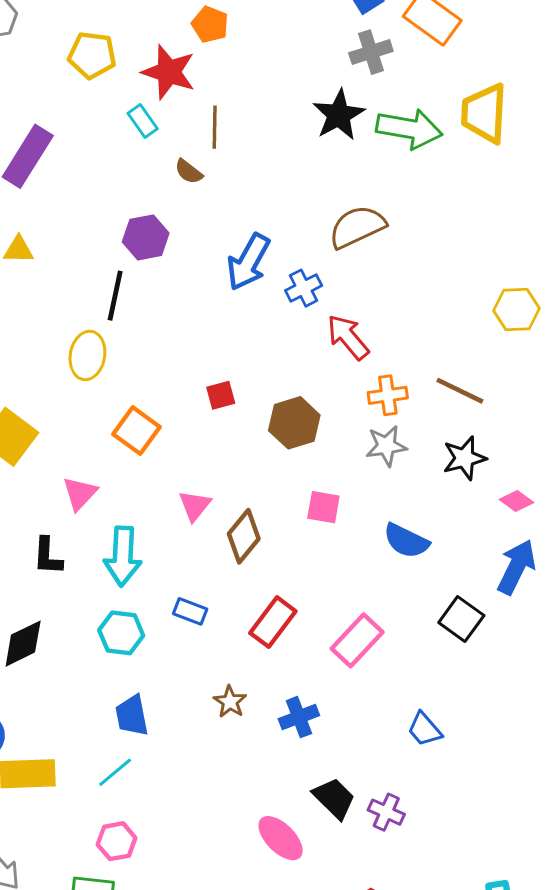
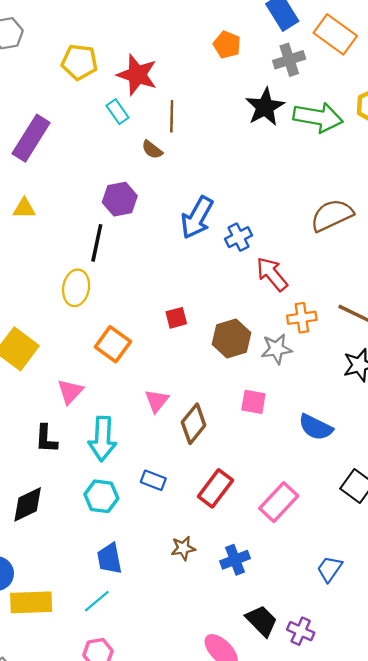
orange pentagon: (210, 24) -> (227, 45), moved
brown semicircle: (357, 227) -> (332, 215), moved
gray star: (386, 446) -> (276, 349), moved
brown star: (230, 702) -> (183, 548), turned 30
blue trapezoid: (425, 729) -> (329, 569), turned 76

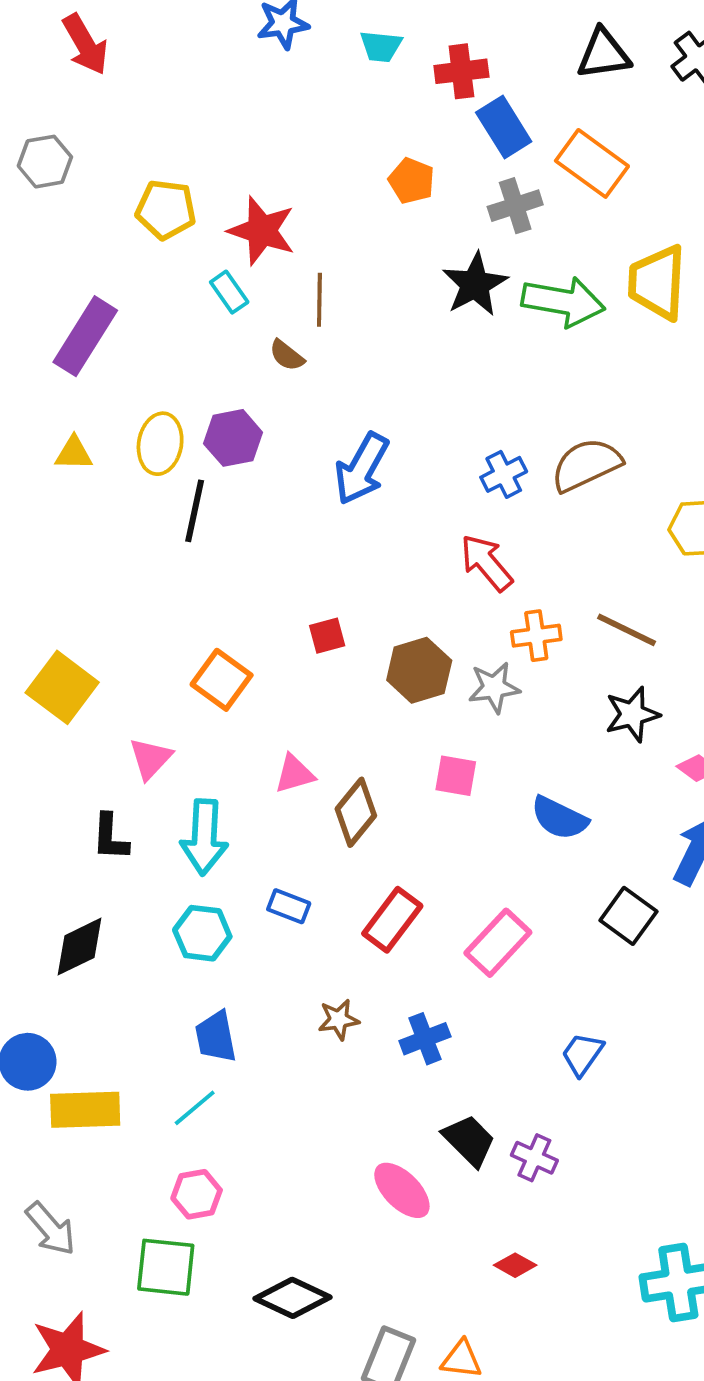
blue cross: (238, 237) -> (504, 474), moved
yellow ellipse: (76, 288) -> (160, 444), moved
pink triangle: (157, 401) -> (294, 774), turned 35

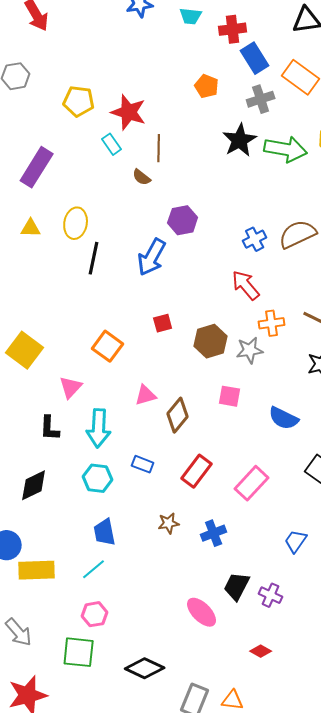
purple hexagon: (233, 438) -> (183, 220), moved
blue arrow: (362, 469) -> (152, 257), moved
black trapezoid: (469, 1140) -> (237, 586), turned -108

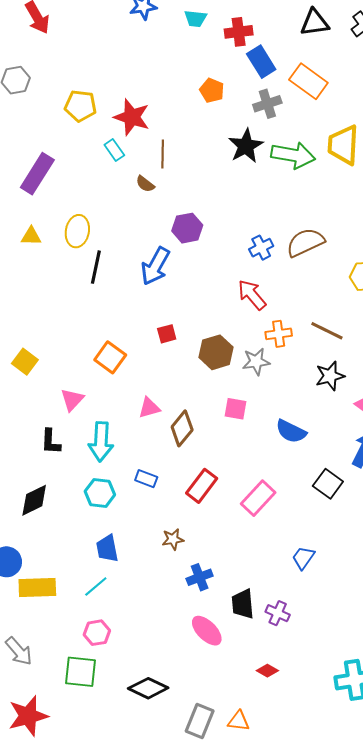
yellow square: (25, 350) -> (25, 362), size x0.7
blue cross: (214, 533) -> (200, 577), moved
black trapezoid: (237, 586) -> (243, 604), turned -32

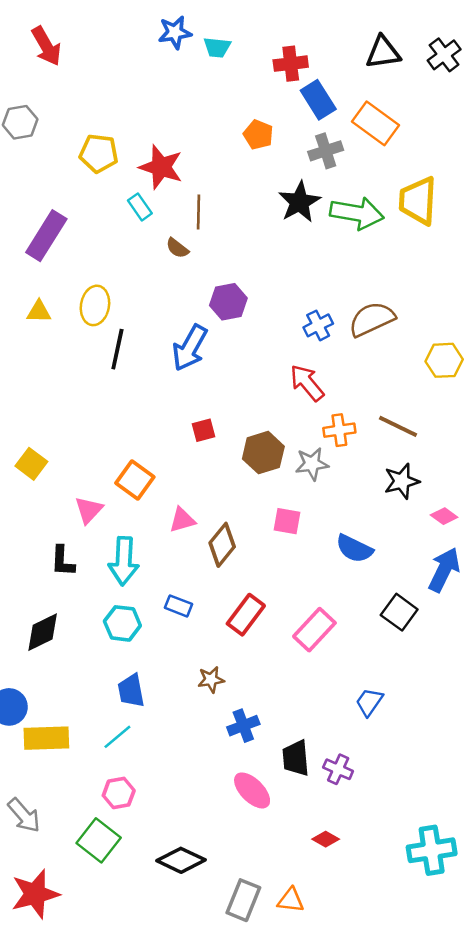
cyan trapezoid: (195, 19) -> (217, 47), moved
orange square: (110, 357) -> (135, 480), moved
green square: (80, 672) -> (99, 840), turned 32

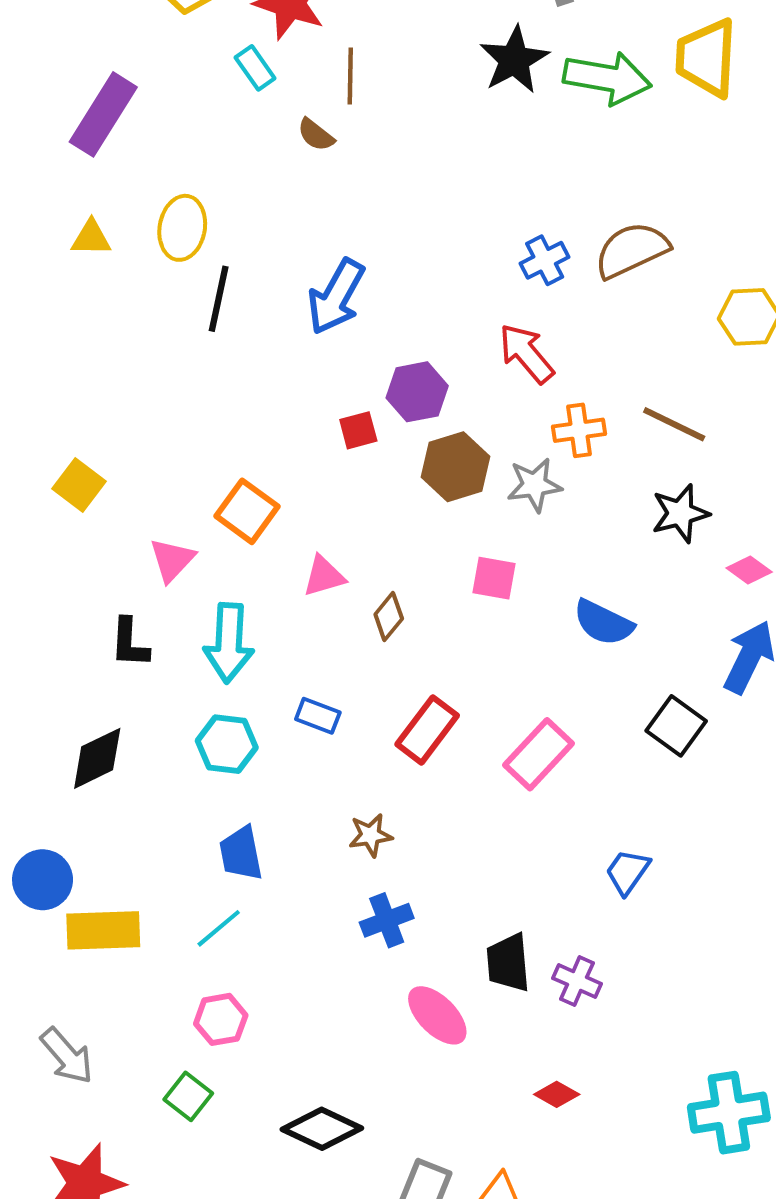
purple hexagon: (228, 302) -> (417, 392), moved
brown diamond: (222, 545) -> (389, 617), size x0.7
blue cross: (243, 726) -> (387, 920), moved
green square: (99, 840) -> (188, 1096), size x0.7

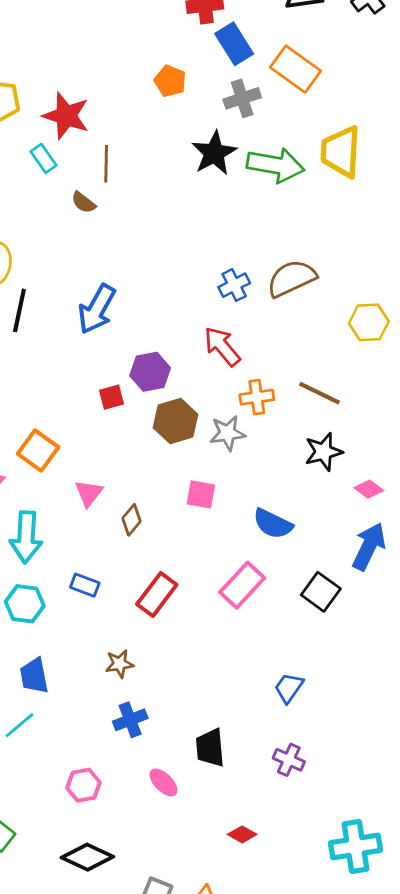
pink triangle: (324, 576) -> (89, 493), turned -36
pink rectangle: (539, 754) -> (242, 585), moved
purple cross: (577, 981) -> (289, 760), moved
pink ellipse: (437, 1015) -> (163, 782), size x0.7
pink hexagon: (221, 1019) -> (83, 785), moved

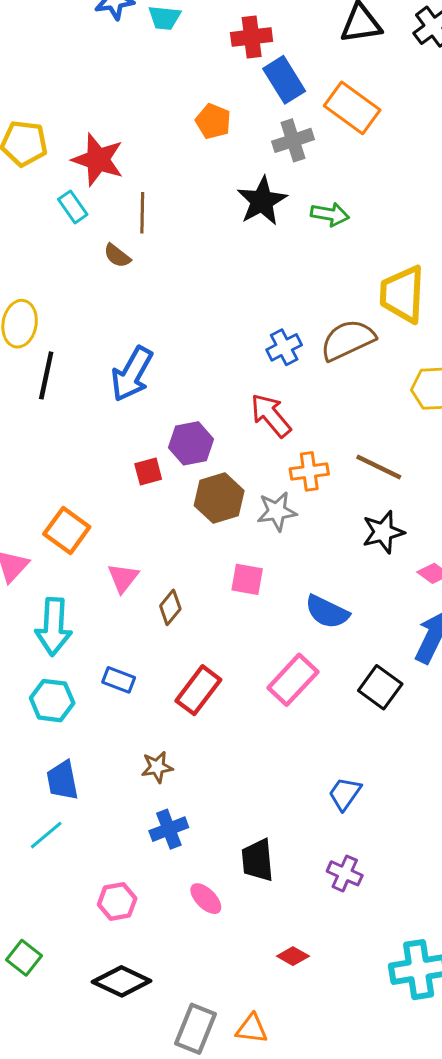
yellow trapezoid: (341, 152) -> (402, 294), moved
green arrow: (275, 165) -> (330, 214), size x0.6

